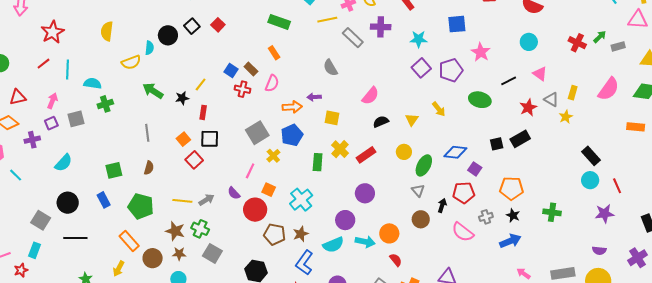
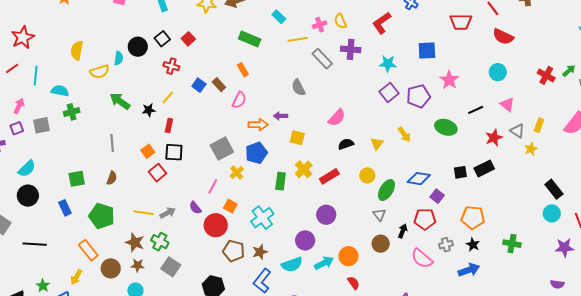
yellow semicircle: (107, 31) -> (77, 50), moved
red cross: (242, 89) -> (171, 66), moved
black circle: (68, 203) -> (28, 196), moved
cyan arrow: (365, 242) -> (324, 263), turned -42

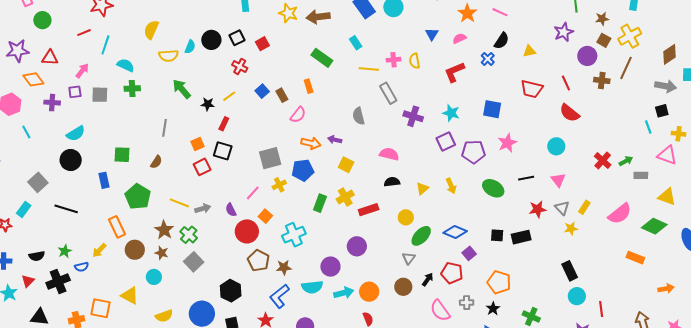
purple cross: (351, 49) -> (413, 116), moved
pink semicircle: (337, 118) -> (389, 154), turned -132
black rectangle: (554, 189) -> (570, 271), moved

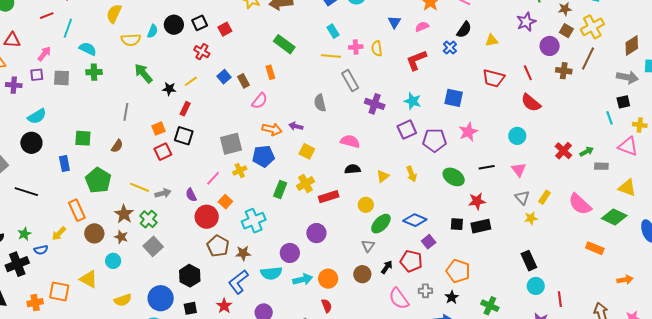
cyan rectangle: (356, 43) -> (333, 31), moved
red star: (538, 209) -> (477, 201), moved
pink semicircle: (620, 214) -> (580, 204), turned 80

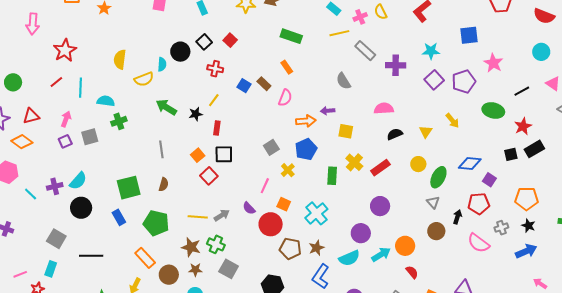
purple cross: (14, 85) -> (55, 186), moved
green square: (83, 138) -> (129, 188), size x1.4
gray square: (231, 144) -> (271, 147), size x0.7

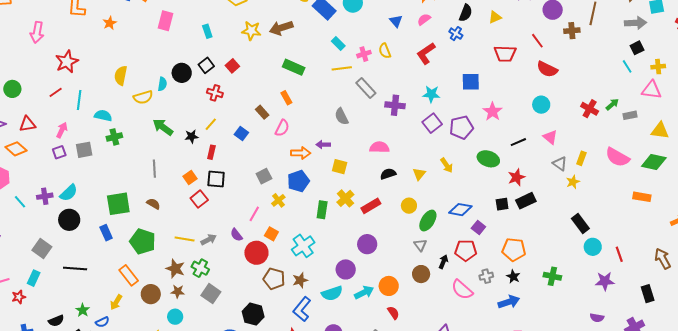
blue square: (244, 86) -> (241, 133), moved
brown semicircle: (164, 184) -> (153, 204), turned -80

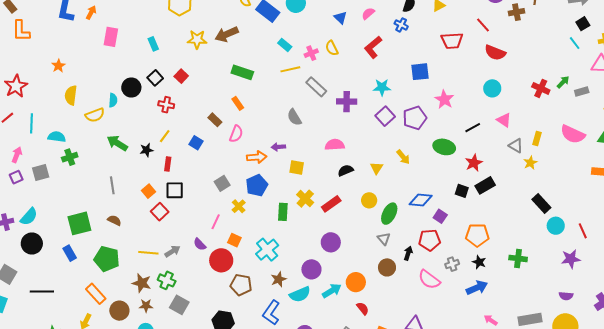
orange star: (110, 23) -> (58, 66), moved
black square: (502, 204) -> (462, 191), turned 32
brown star: (300, 280) -> (279, 279), moved

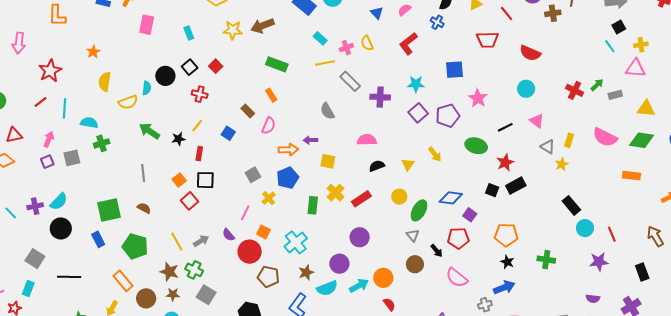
red line: (483, 25) -> (507, 13), moved
yellow line: (148, 253) -> (177, 242), turned 54
black arrow: (408, 253) -> (437, 251), turned 120
gray cross: (452, 264) -> (485, 305), moved

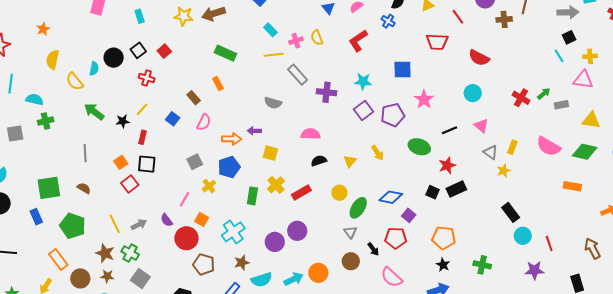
yellow semicircle: (128, 102) -> (75, 82), turned 66
gray semicircle: (327, 111) -> (273, 103), turned -48
pink semicircle: (269, 126) -> (204, 122), moved
purple circle: (339, 264) -> (275, 242), moved

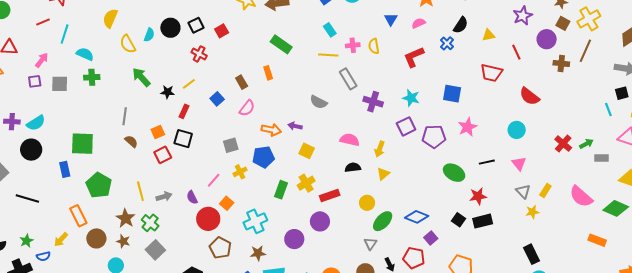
yellow arrow: (378, 153) -> (380, 149), moved, turned 42
brown semicircle: (84, 188) -> (131, 141), moved
purple circle: (297, 231) -> (320, 221), moved

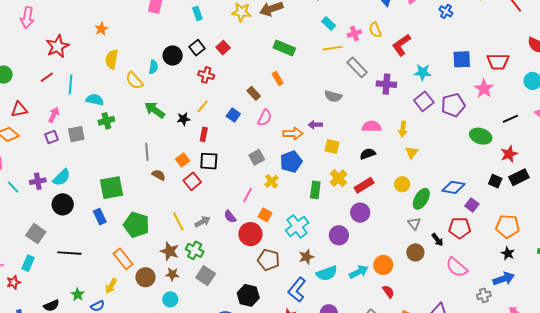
red L-shape: (414, 57) -> (401, 45), moved
red trapezoid: (491, 73) -> (498, 62), moved
black semicircle: (353, 167) -> (368, 154), moved

